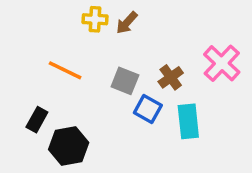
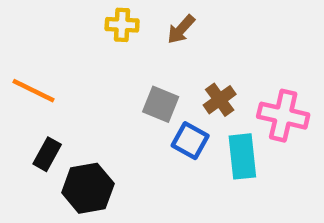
brown arrow: (127, 23) -> (181, 29), moved
pink cross: (222, 63) -> (283, 116), moved, turned -30
orange line: (65, 70) -> (34, 91), moved

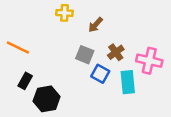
brown arrow: (181, 29) -> (96, 25), moved

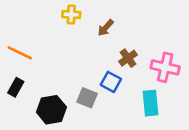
gray square: (85, 55) -> (87, 98), moved
black rectangle: (25, 81) -> (16, 87), moved
cyan rectangle: (128, 82) -> (151, 103), moved

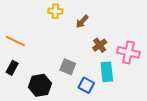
blue square: (111, 82) -> (86, 85), moved
gray square: (87, 98) -> (68, 67), moved
cyan rectangle: (151, 103) -> (107, 72), moved

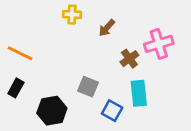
pink cross: (128, 52) -> (159, 44), moved, turned -30

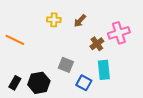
yellow cross: (72, 15) -> (54, 20), moved
black rectangle: (16, 88) -> (15, 83), moved

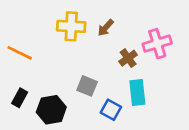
yellow cross: (54, 20) -> (71, 26), size x1.5
black rectangle: (15, 83) -> (20, 98), moved

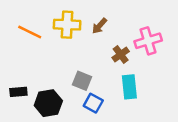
orange line: (20, 53) -> (30, 32), moved
black rectangle: (20, 98) -> (18, 92), turned 56
blue square: (111, 110) -> (93, 103), moved

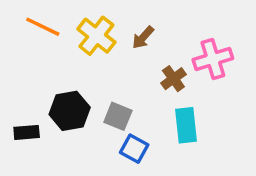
yellow cross: (67, 25) -> (96, 36), turned 35
orange line: (30, 32) -> (43, 27), moved
black hexagon: (48, 103) -> (70, 111), moved

